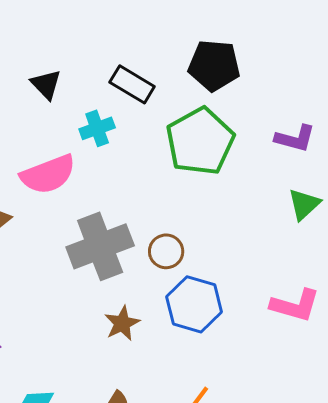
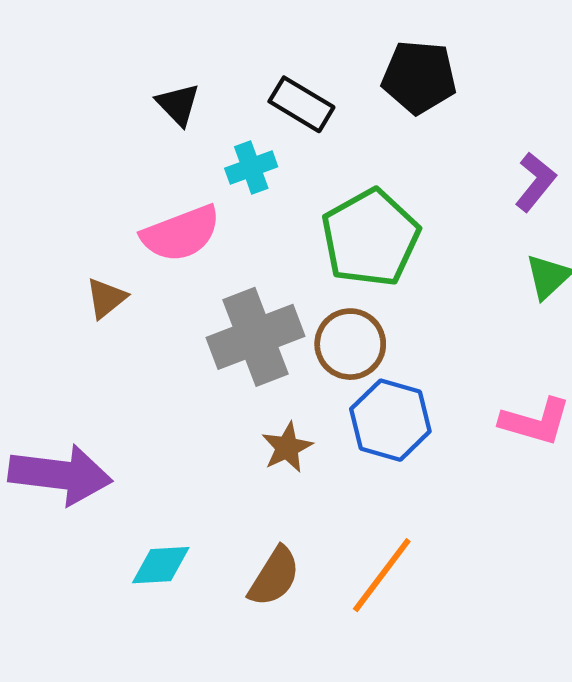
purple L-shape: (295, 138) -> (535, 182), turned -66
green pentagon: (200, 141) -> (370, 238), moved
brown circle: (166, 251) -> (350, 344), size x1.4

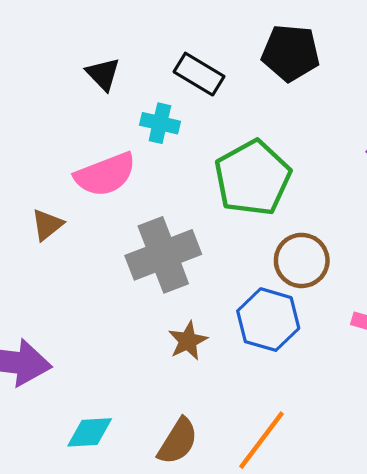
cyan cross: (251, 167) -> (160, 123), turned 33
brown circle: (350, 344) -> (302, 260), moved

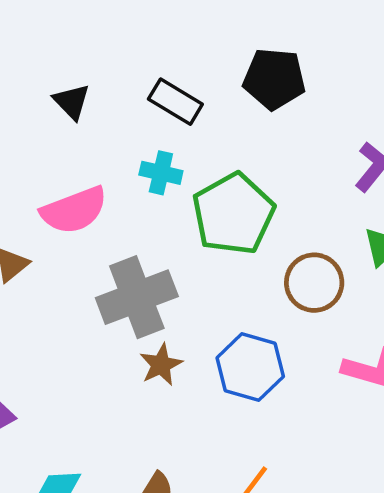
cyan cross: (160, 123) -> (161, 173), moved
brown circle: (302, 260) -> (314, 283), moved
brown star: (188, 341) -> (161, 365), moved

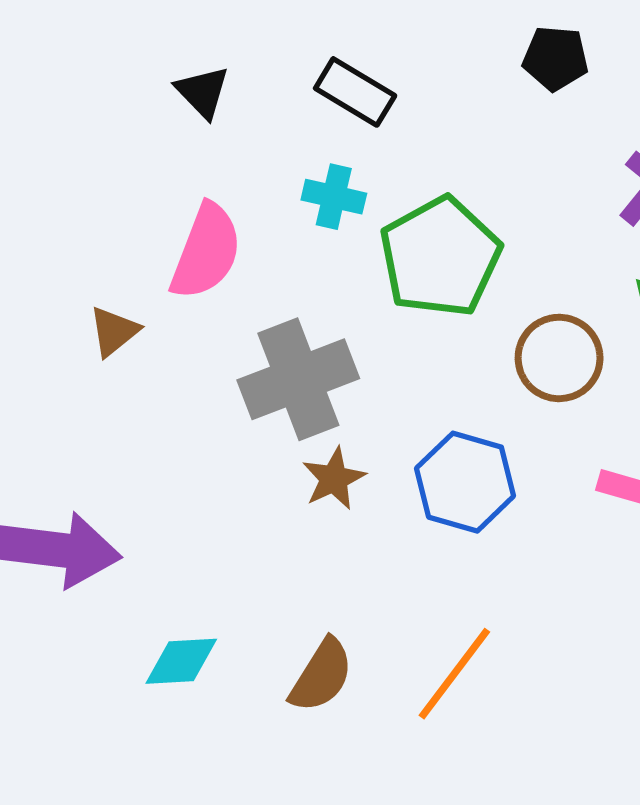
black pentagon: (274, 79) -> (555, 58), moved, size x0.7
pink semicircle: (74, 210) -> (206, 252), turned -48

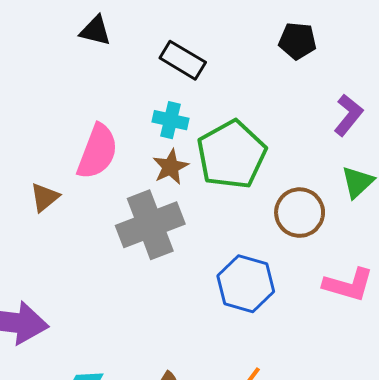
black triangle: (203, 92) -> (95, 31), moved, turned -32
brown star: (334, 479) -> (171, 167), moved

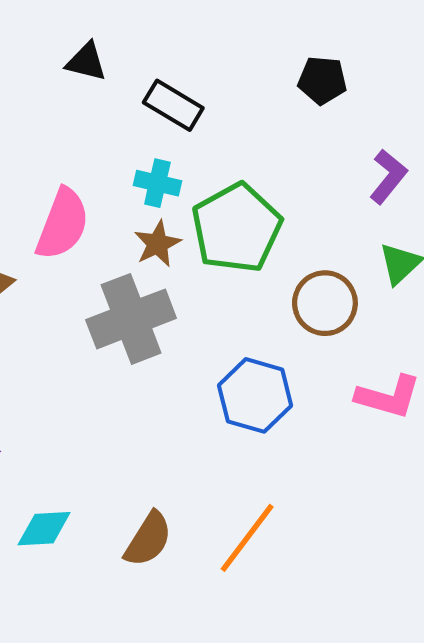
black triangle: (95, 31) -> (86, 62), moved

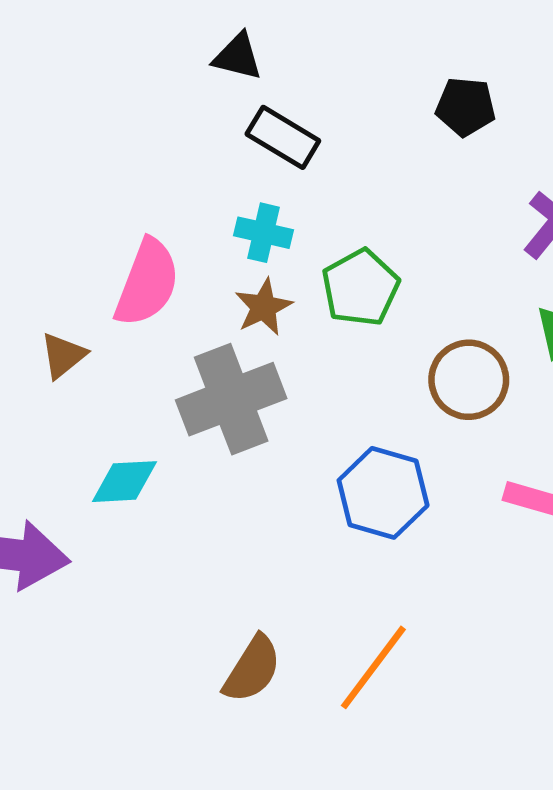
black triangle: (86, 62) -> (238, 57), moved
green pentagon: (237, 228) -> (360, 288), size x0.7
cyan diamond: (44, 529) -> (125, 482), moved

